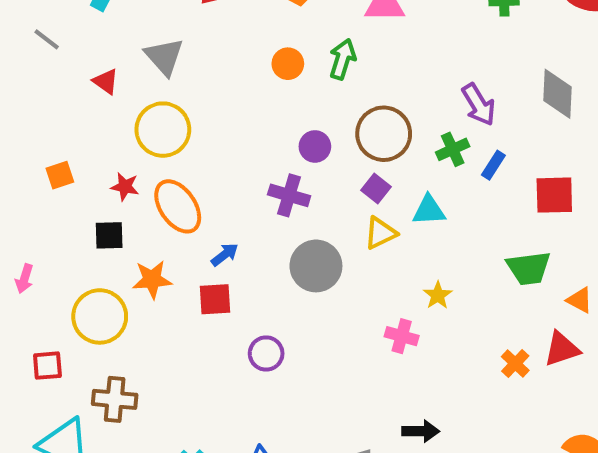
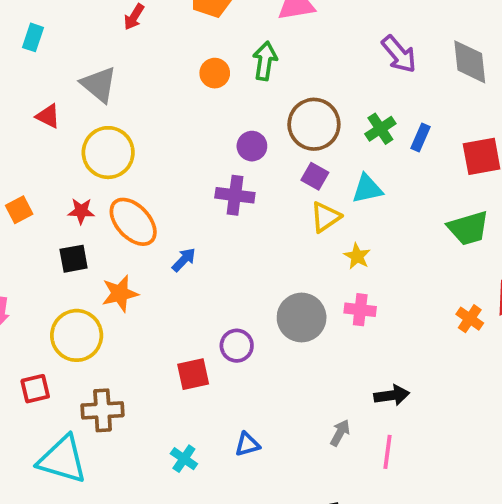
purple arrow: (479, 105) -> (399, 54), moved
gray circle: (316, 266) -> (302, 318), moved
yellow star: (438, 295) -> (357, 256), moved
red square: (215, 299) -> (193, 374), moved

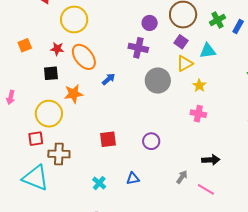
gray circle: (302, 318) -> (158, 81), moved
purple circle: (237, 346) -> (151, 141), moved
red square: (35, 389) -> (36, 139), moved
pink line: (388, 452) -> (206, 189), turned -72

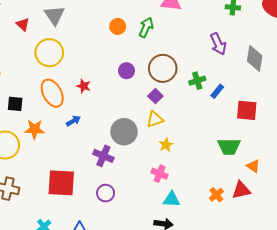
purple cross: (138, 48) -> (103, 156), moved
red star: (57, 49) -> (84, 86), moved
cyan triangle: (208, 51) -> (171, 199), moved
red square: (108, 139) -> (61, 183), size x1.6

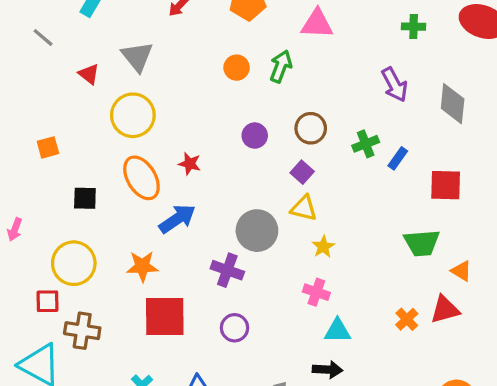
brown circle: (163, 68) -> (311, 128), size x0.7
yellow triangle: (155, 119) -> (304, 208), turned 36
blue arrow: (73, 121) -> (177, 219), size x1.6
orange star: (34, 129) -> (142, 266), moved

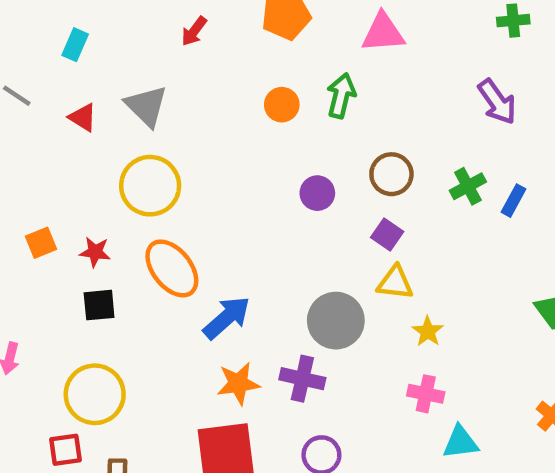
red triangle: (89, 74) -> (83, 117), moved
red star: (190, 164) -> (95, 252), moved
orange star: (142, 266) -> (238, 383), moved

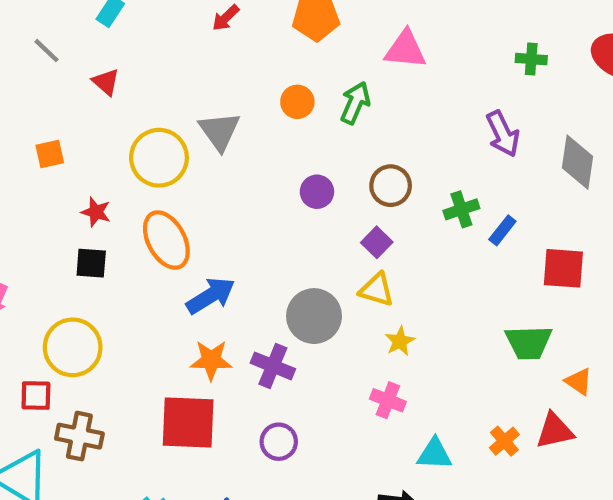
gray triangle: (146, 106) -> (219, 131), moved
orange square: (41, 243) -> (50, 154), moved
cyan triangle: (460, 442) -> (434, 454), moved

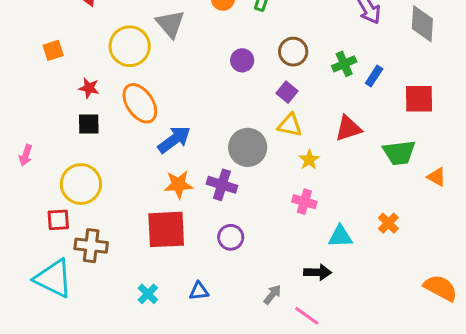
red triangle: (555, 431) -> (348, 128), moved

